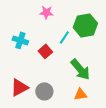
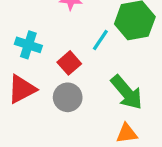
red triangle: (19, 87) -> (22, 89), moved
gray circle: (44, 91) -> (68, 97), moved

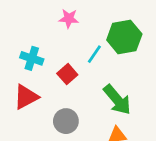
gray circle: (68, 97) -> (66, 121), moved

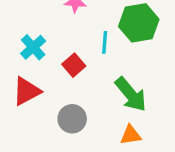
cyan line: (94, 54) -> (105, 42), turned -30
cyan cross: (32, 58) -> (33, 47), turned 30

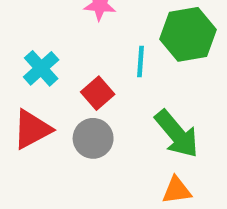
gray circle: (72, 119) -> (93, 138), moved

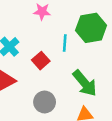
gray circle: (93, 138) -> (45, 102), moved

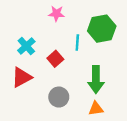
green arrow: (85, 83) -> (96, 80), turned 40

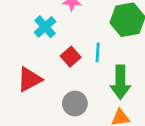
cyan line: (77, 43) -> (98, 52), moved
cyan cross: (26, 46) -> (45, 27), moved

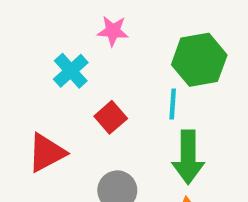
cyan line: (98, 52) -> (173, 104), moved

